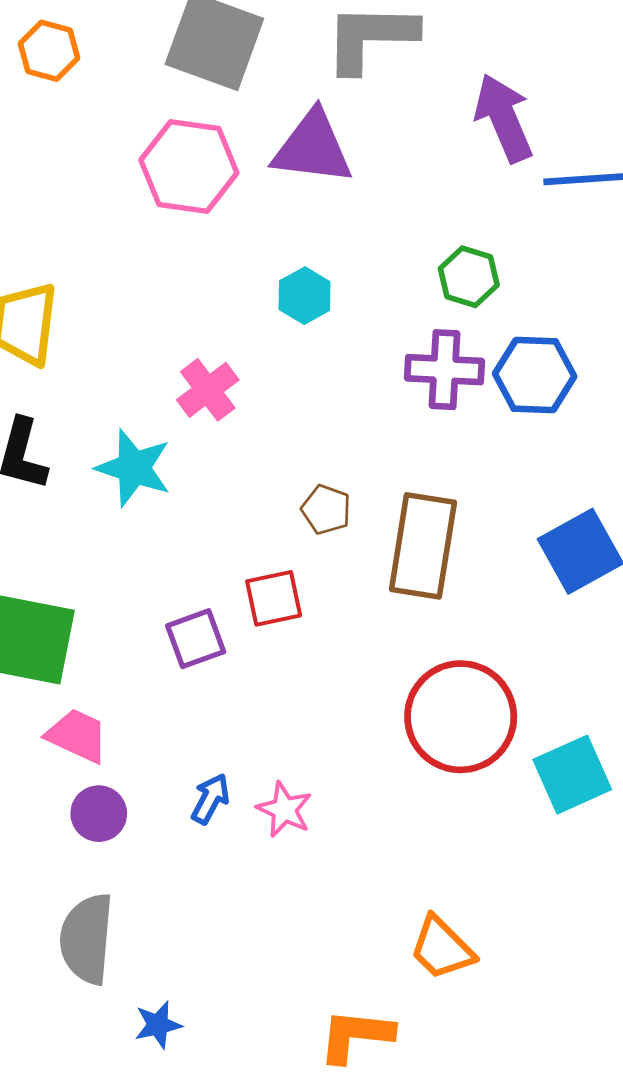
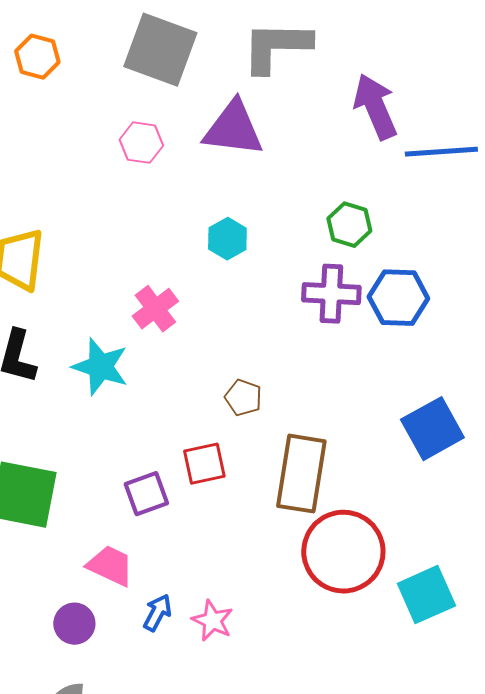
pink hexagon: (189, 166) -> (141, 143), size x0.6
brown rectangle: (423, 546) -> (301, 474), moved
pink trapezoid: (77, 736) -> (110, 566), moved

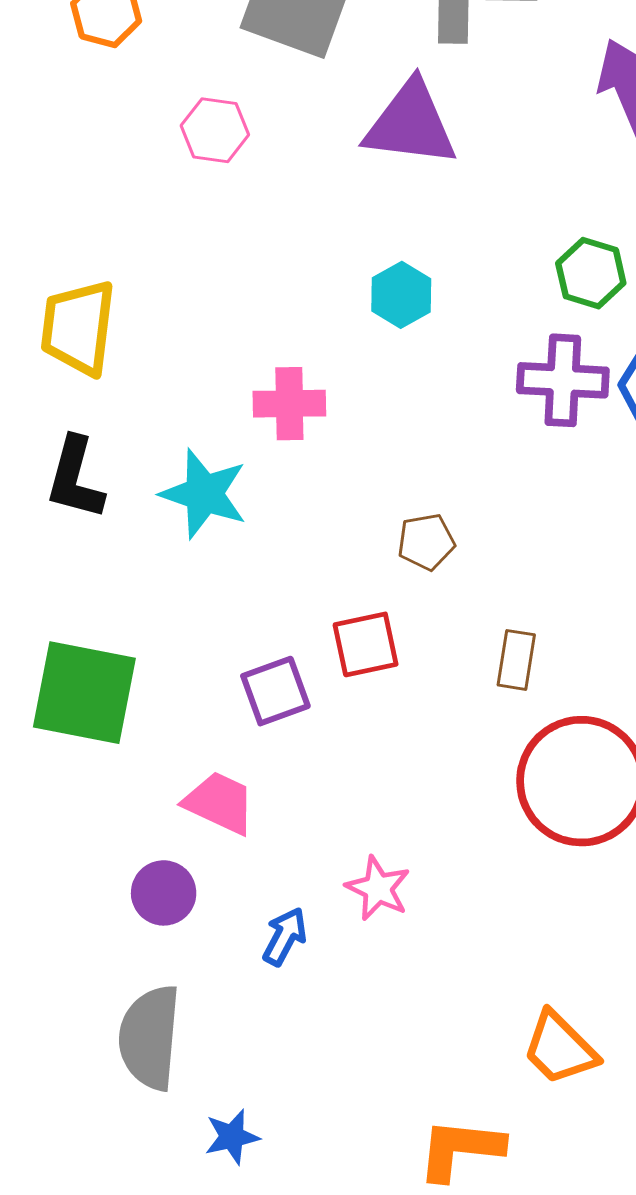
pink hexagon: (141, 143) -> (215, 130), moved
pink cross: (155, 309) -> (289, 404), turned 36
brown pentagon: (243, 398) -> (426, 542), turned -30
brown rectangle: (301, 474) -> (516, 660), size x0.5
blue arrow: (157, 613) -> (285, 936), moved

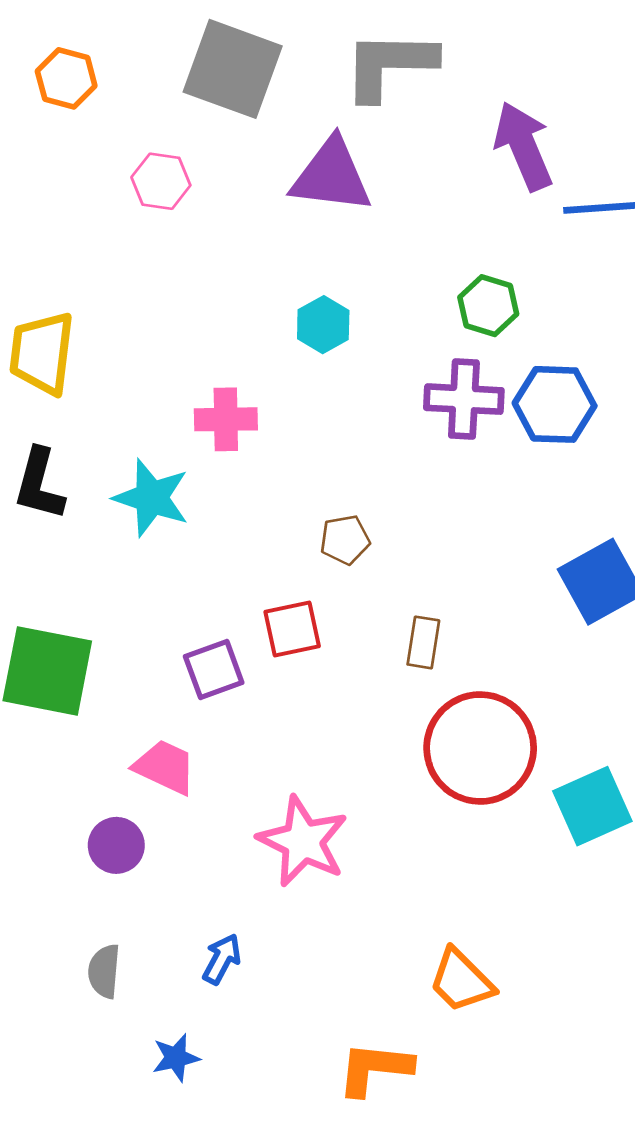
pink star: (378, 888) -> (303, 841), size x1.6
blue arrow: (285, 936) -> (222, 959), moved
gray semicircle: (150, 1037) -> (104, 971), size x0.6

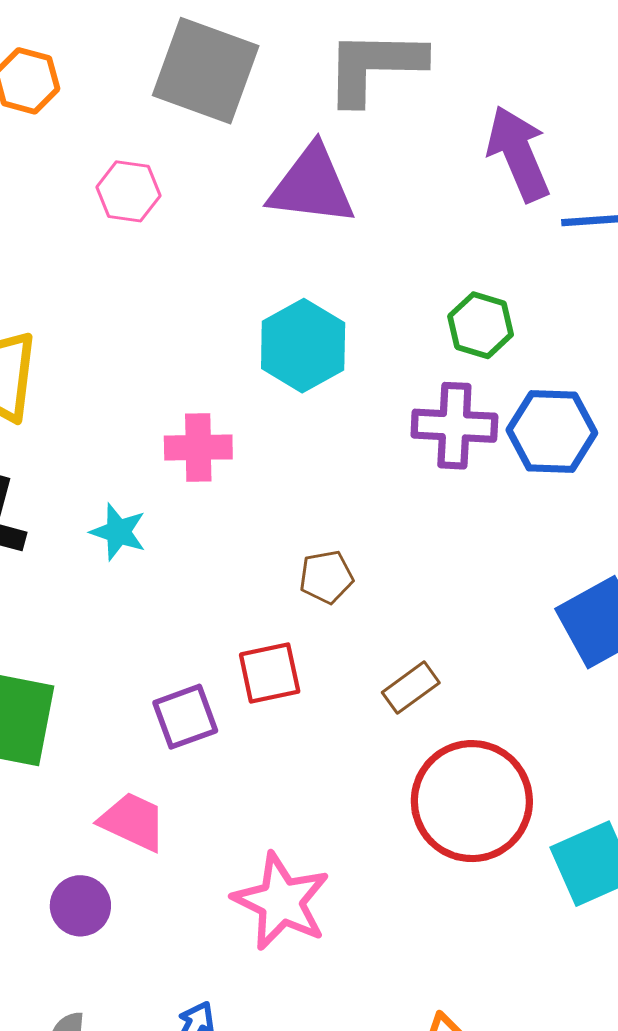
cyan hexagon: (323, 325) -> (303, 346), size x1.5
cyan star: (151, 498) -> (118, 532), size x0.7
brown rectangle: (423, 642) -> (411, 688), turned 45

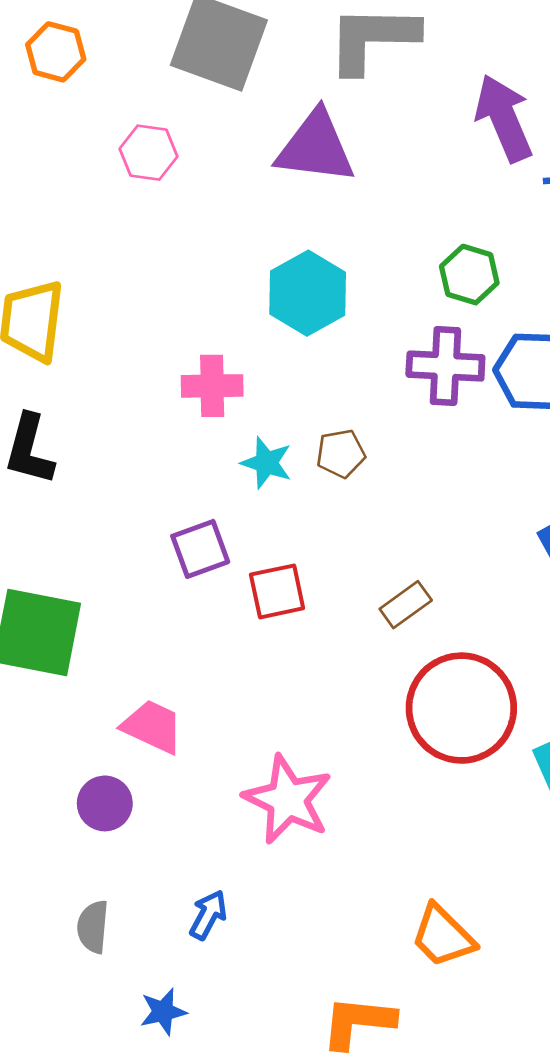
cyan star: (118, 532) -> (267, 463), moved
brown pentagon: (326, 577) -> (341, 454), moved
purple square: (185, 717) -> (200, 549), moved

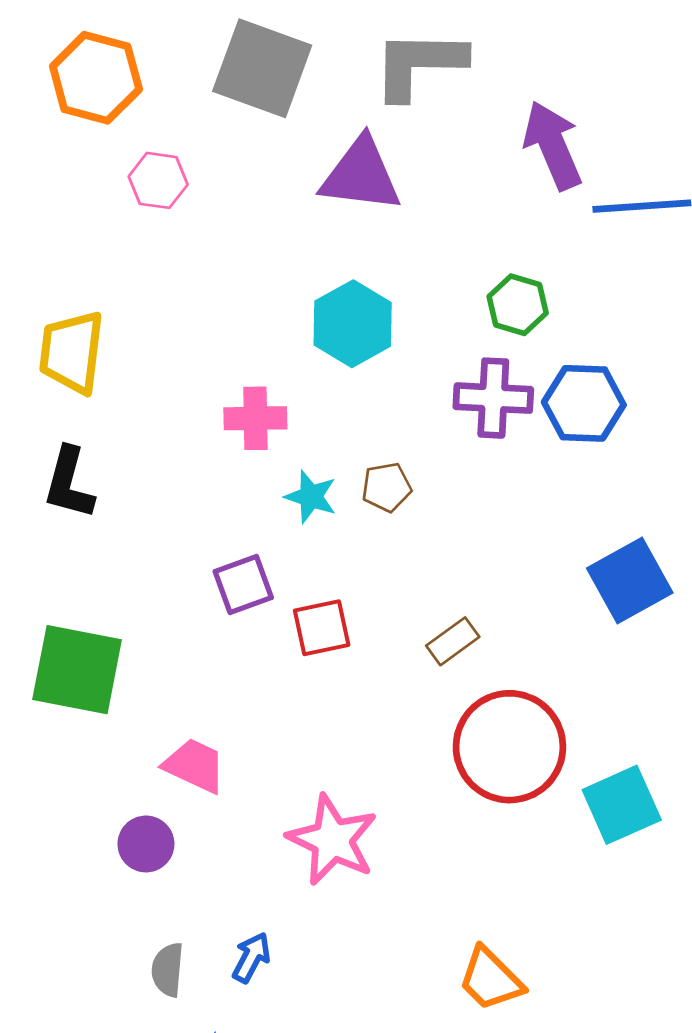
orange hexagon: (56, 52) -> (96, 78), size x1.5
pink hexagon: (149, 153) -> (158, 180), moved
gray semicircle: (93, 927) -> (168, 970), moved

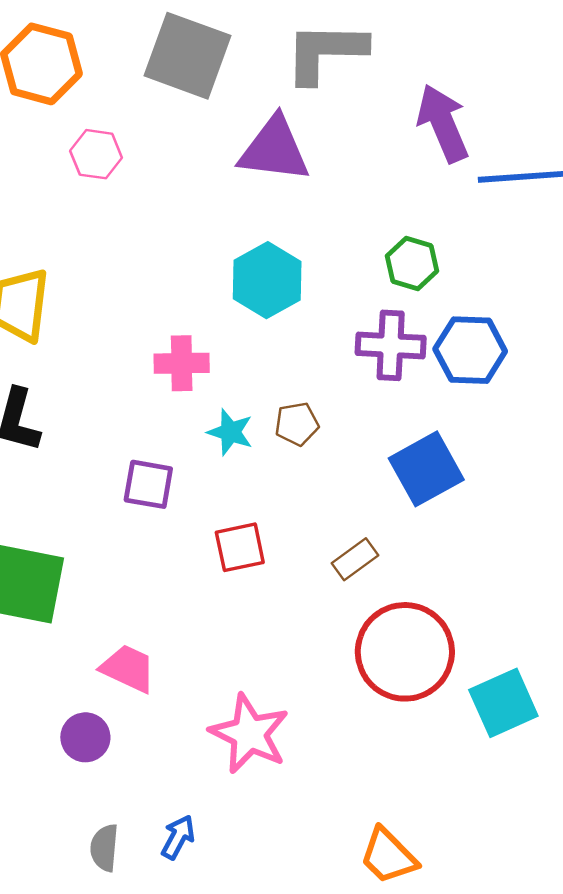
blue square: (630, 580) -> (426, 469), moved
purple square: (243, 585) -> (148, 484), moved, turned 30

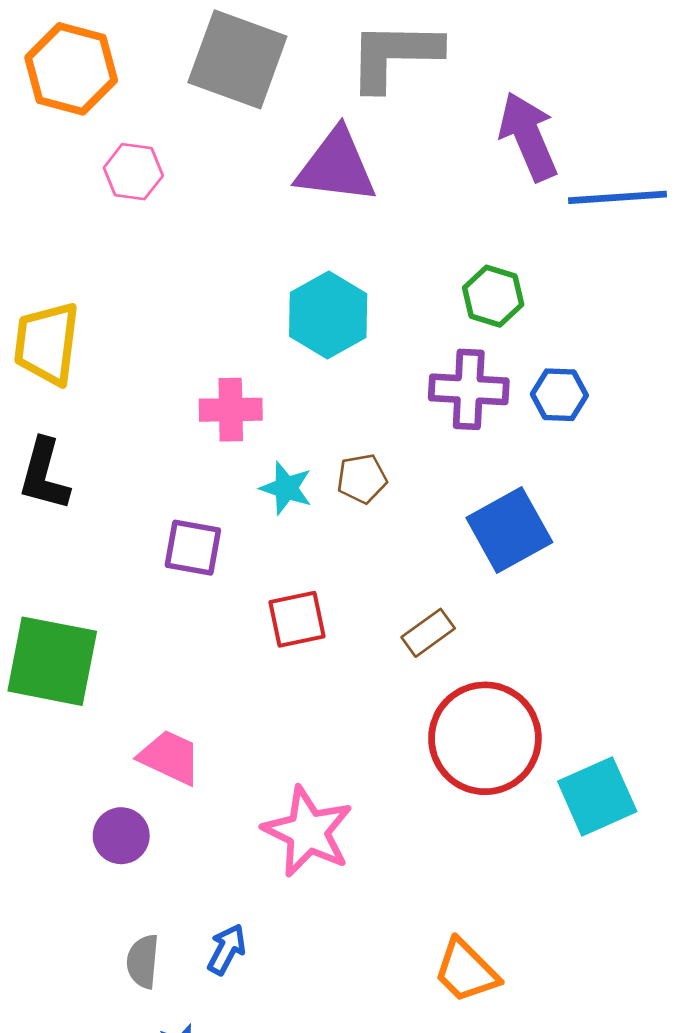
blue hexagon: (470, 350) -> (559, 395), size x0.7

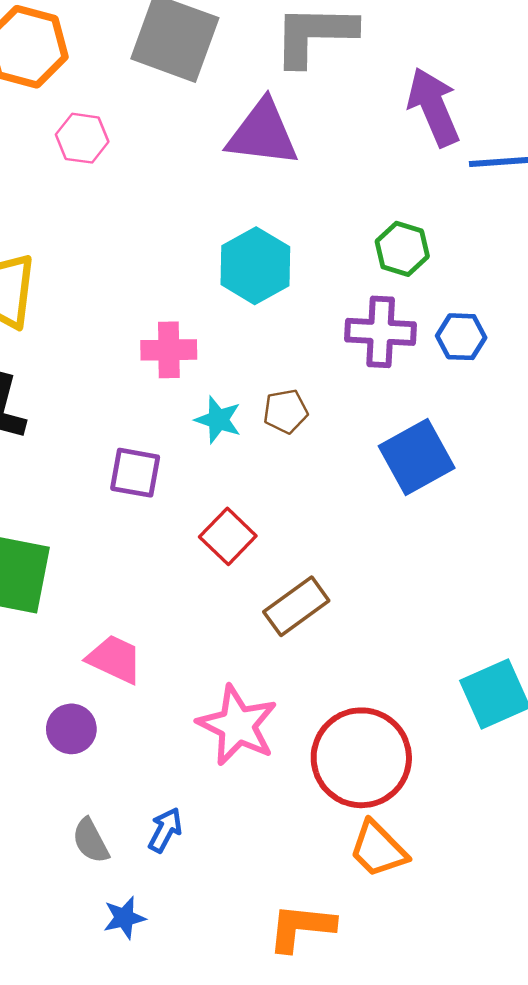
red square: (297, 619) -> (228, 536), turned -34
brown rectangle: (428, 633) -> (296, 606), moved, size x1.4
red circle: (485, 738) -> (361, 758), moved
gray semicircle: (143, 961) -> (91, 841), turned -33

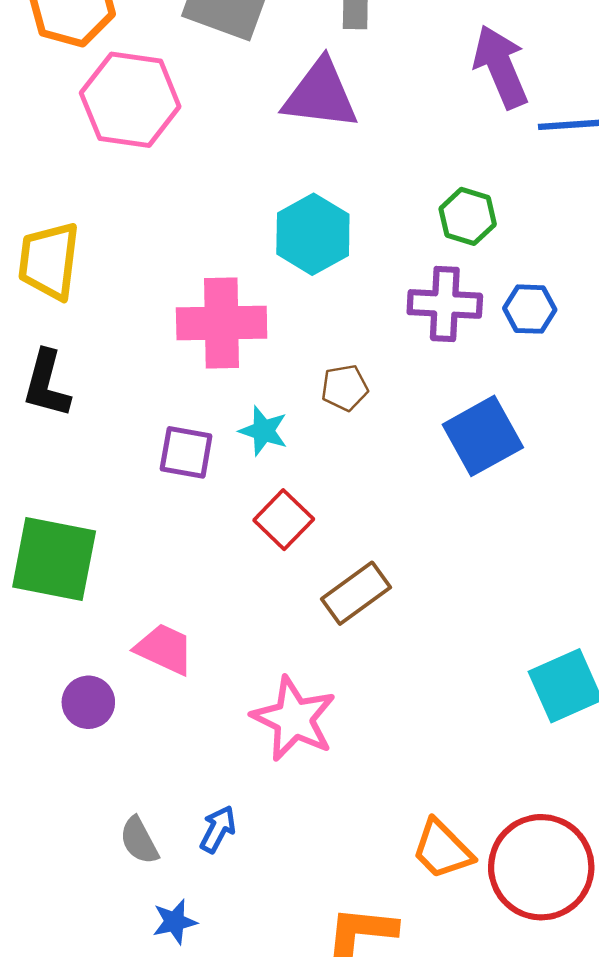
pink hexagon: (82, 138) -> (130, 100), size x1.8
pink cross: (169, 350) -> (222, 323), size x1.5
cyan star: (218, 420) -> (263, 431), moved
purple circle: (71, 729) -> (88, 702), moved
red circle: (361, 758) -> (541, 867), moved

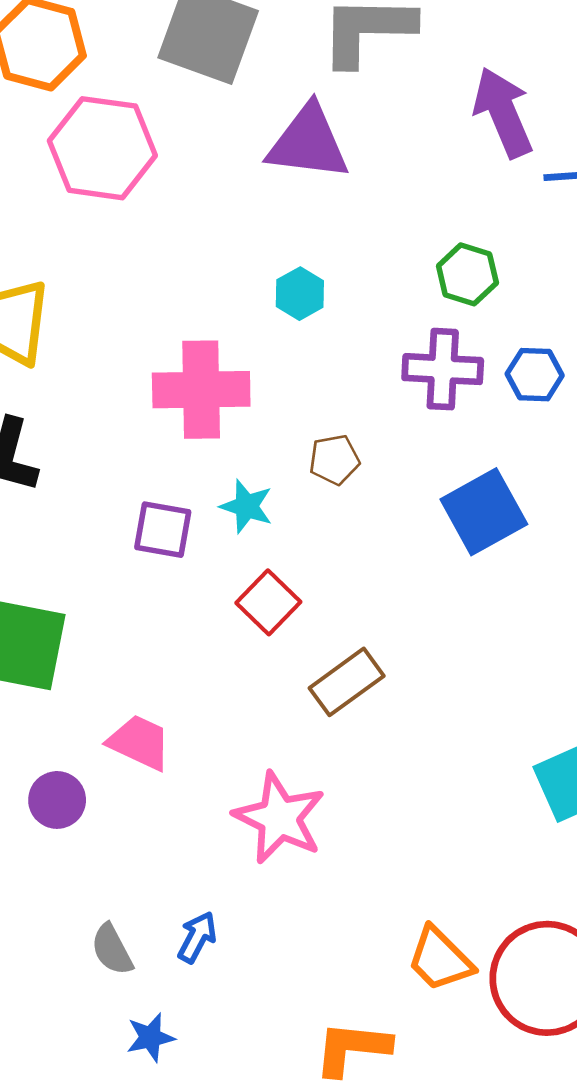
cyan hexagon: (313, 234) -> (300, 294), size x0.6

